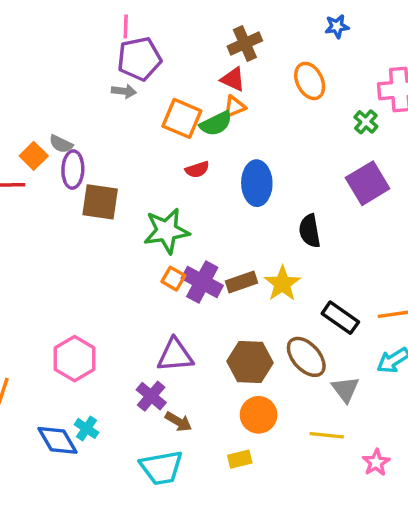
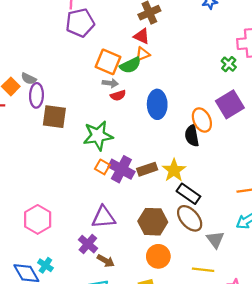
orange ellipse: (310, 81) -> (202, 120), moved
gray arrow: (124, 91) -> (110, 83), moved
black rectangle: (340, 318) -> (188, 194), moved

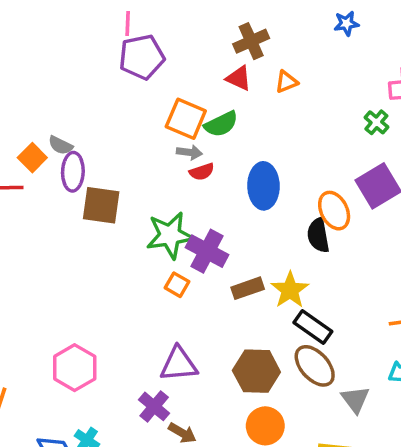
orange triangle: (143, 54) -> (286, 82), moved
purple cross: (121, 169) -> (207, 251), moved

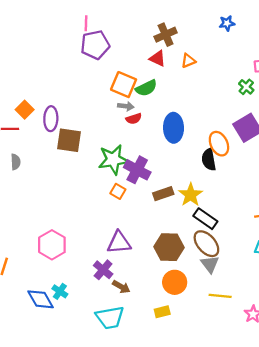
gray semicircle: (61, 145) -> (16, 162), moved, turned -119
gray triangle: (355, 399) -> (210, 264), moved

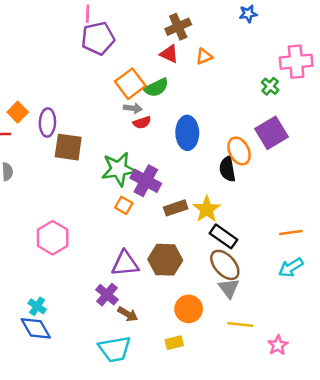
orange square: (124, 85) -> (130, 84), turned 30
pink hexagon: (52, 245) -> (53, 238), moved
brown hexagon: (169, 247) -> (165, 260), moved
cyan cross: (60, 291) -> (37, 306), moved

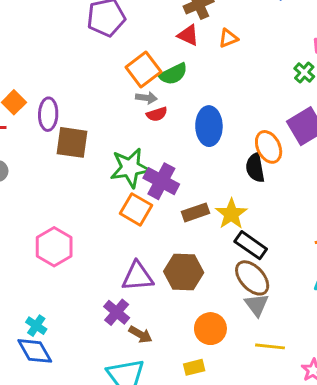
orange square: (124, 205) -> (136, 209), size x1.5

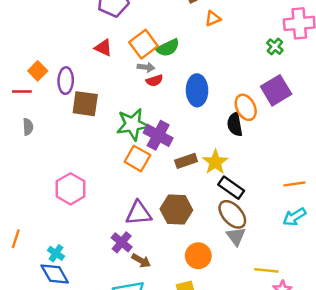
red triangle: (188, 35) -> (103, 48), moved
yellow line: (270, 346) -> (266, 270), moved

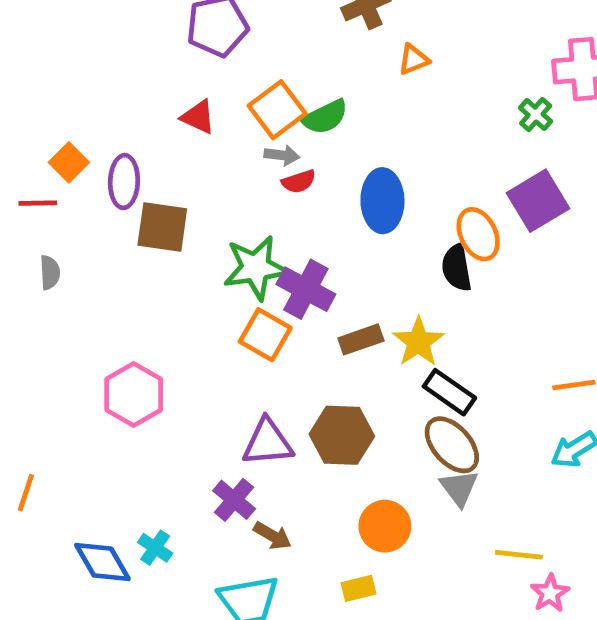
cyan cross: (56, 253) -> (155, 548), moved

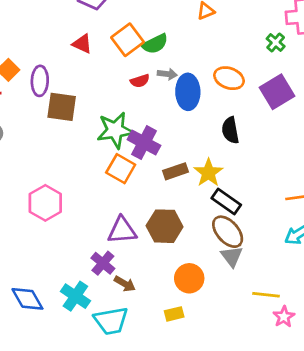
gray arrow: (282, 155) -> (167, 74), moved
orange ellipse: (478, 234) -> (229, 78), moved, turned -44
cyan cross: (155, 548) -> (75, 296), moved, size x1.5

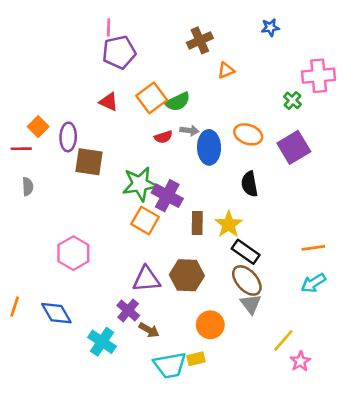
brown rectangle: (176, 171) -> (197, 223), turned -70
yellow line: (266, 295) -> (283, 340), turned -55
blue diamond: (27, 299) -> (56, 313), moved
cyan trapezoid: (111, 321) -> (170, 365), moved

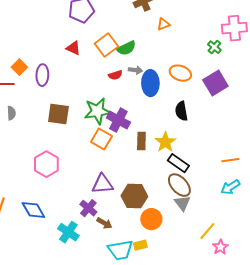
brown square: (89, 162) -> (58, 114), moved
brown hexagon: (187, 275) -> (134, 196), moved

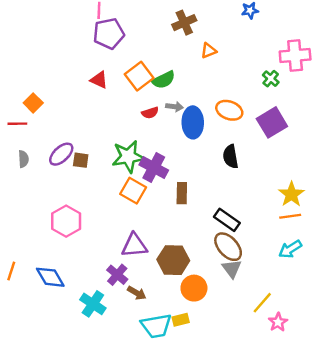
purple ellipse: (42, 75) -> (61, 154), moved, turned 45
brown square: (58, 114) -> (81, 160), size x0.6
yellow star: (165, 142) -> (291, 194), moved

